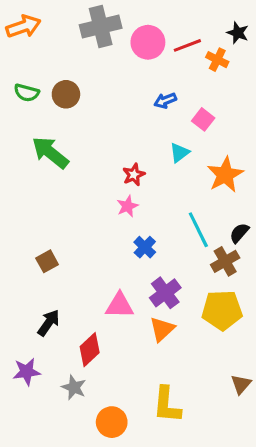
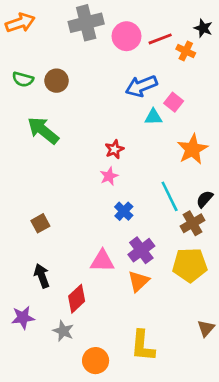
blue arrow: (165, 101) -> (141, 86), size x1.6
cyan triangle: (179, 153) -> (153, 117), moved, turned 36
black arrow: (49, 323) -> (42, 276), turned -55

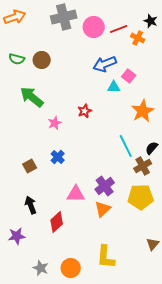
pink star: (109, 176) -> (55, 123), moved
blue cross: (124, 211) -> (58, 157), moved
gray star: (63, 331) -> (41, 268), moved

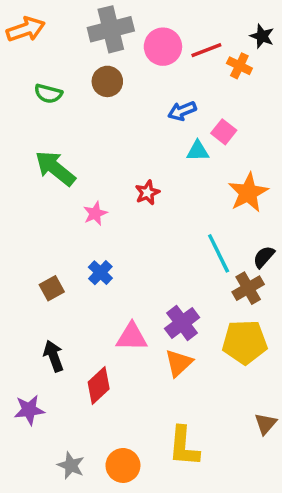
green semicircle: (17, 59) -> (48, 94), moved
brown circle: (42, 60) -> (107, 81), moved
blue arrow: (105, 64) -> (182, 111), size x0.7

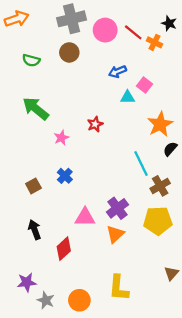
red line: (206, 50) -> (133, 32), turned 60
black semicircle: (264, 257) -> (170, 149), moved
purple star: (29, 410) -> (27, 282), moved

